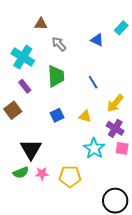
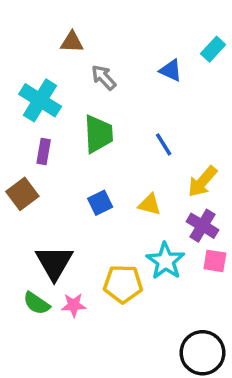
purple rectangle: (25, 86) -> (44, 152), turned 48
green semicircle: (21, 172) -> (37, 303), turned 56
yellow pentagon: (70, 177) -> (123, 284), moved

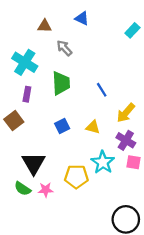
blue triangle: (171, 70) -> (82, 18), moved

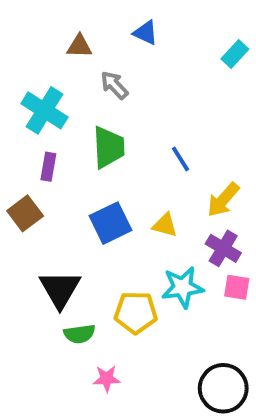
blue square: (62, 126) -> (111, 223), size x1.5
cyan star: (103, 162) -> (182, 287), turned 30
green semicircle: (23, 189) -> (79, 334), moved, turned -42
pink star: (46, 190) -> (107, 379), moved

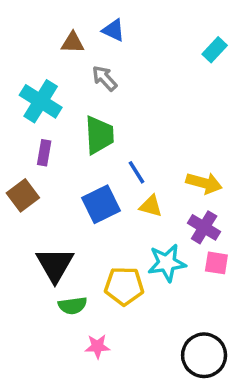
blue triangle: (145, 33) -> (113, 30), moved
blue line: (180, 159) -> (137, 172), moved
yellow arrow: (223, 200) -> (204, 183), turned -116

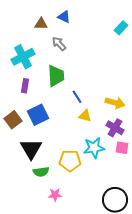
cyan cross: (41, 101) -> (23, 57), turned 30
brown square: (23, 195) -> (13, 120), moved
blue square: (101, 204) -> (38, 115), moved

